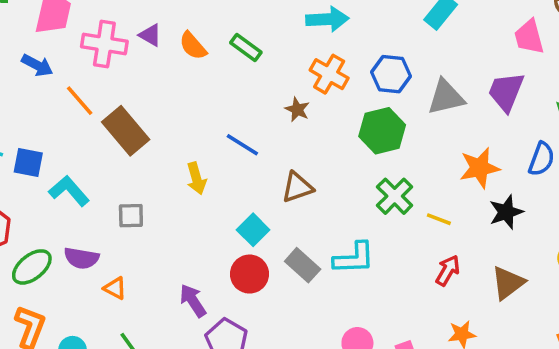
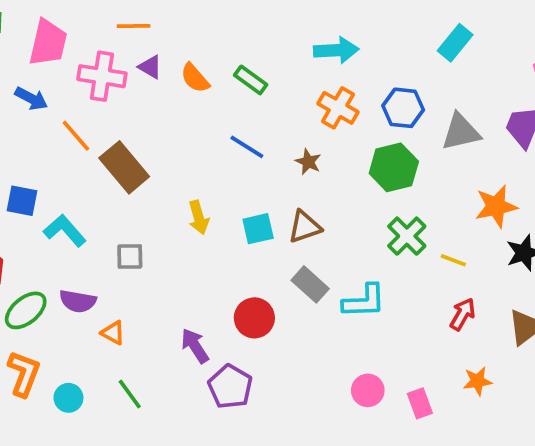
brown star: (297, 109) -> (308, 162), moved
blue line: (242, 145) -> (247, 147), moved
cyan square: (253, 230) -> (258, 229), moved, turned 32
gray rectangle: (303, 265) -> (310, 284), moved

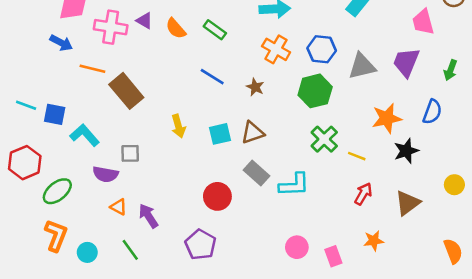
orange line: (76, 136) -> (92, 69), turned -35
purple semicircle: (78, 301) -> (105, 174), moved
purple arrow: (195, 346) -> (148, 216), moved

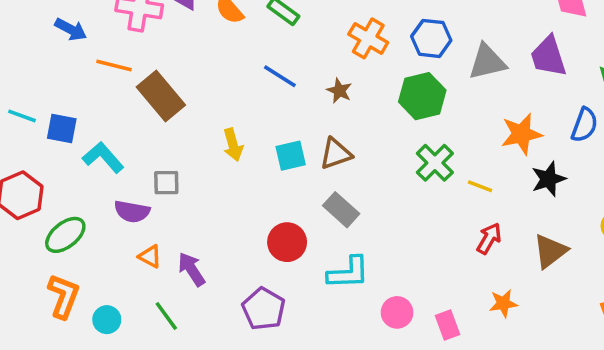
purple trapezoid: (406, 62) -> (548, 56), turned -40
cyan L-shape: (294, 185) -> (348, 273), moved

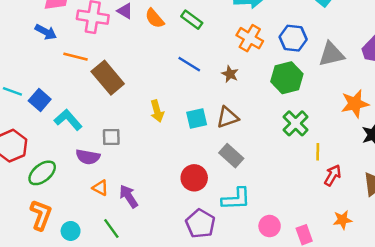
blue square: (62, 129) -> (40, 100), turned 30
yellow line: (480, 186) -> (318, 152), moved, turned 70
purple pentagon: (264, 309) -> (200, 224), moved

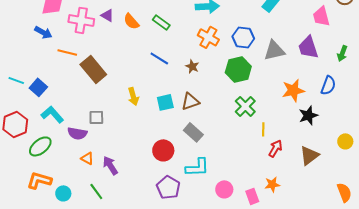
cyan L-shape: (68, 120) -> (52, 114), moved
orange L-shape: (41, 215) -> (39, 180), turned -95
orange star: (342, 220) -> (272, 184), moved

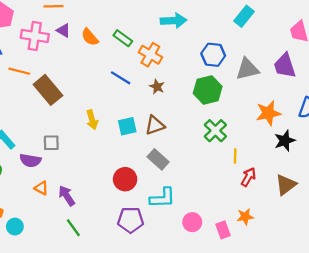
orange cross: (208, 37) -> (150, 55), moved
purple pentagon: (168, 187) -> (131, 220), turned -30
green line: (96, 191) -> (73, 228), moved

